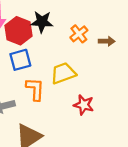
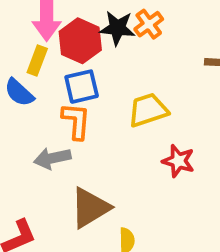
orange cross: (79, 34) -> (149, 24), moved
orange L-shape: (35, 89) -> (76, 121), moved

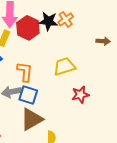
blue square: (82, 87) -> (28, 95), moved, turned 30
red star: (178, 161) -> (80, 95), turned -30

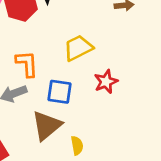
blue square: (28, 95) -> (59, 92), moved

